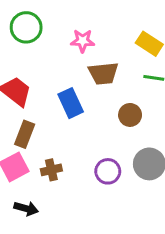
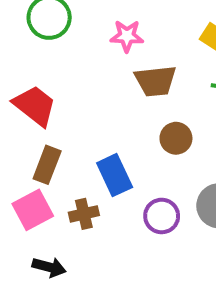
blue rectangle: (71, 103) -> (115, 175), moved
brown circle: (130, 115) -> (176, 138), moved

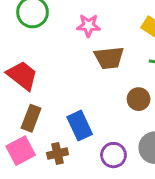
brown circle: (176, 138) -> (139, 99), moved

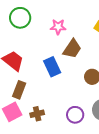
brown trapezoid: (109, 58) -> (72, 49), turned -50
blue rectangle: (80, 126) -> (52, 67), moved

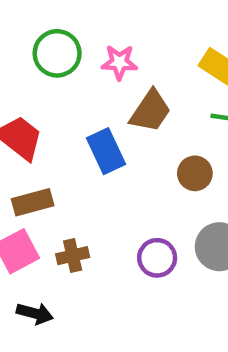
green circle: (20, 18) -> (57, 53), moved
brown rectangle: (19, 90) -> (33, 202), turned 54

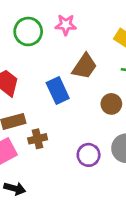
pink star: (119, 62) -> (66, 25), moved
brown cross: (73, 256) -> (38, 139), moved

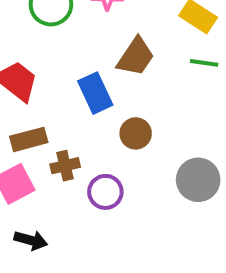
brown circle: (111, 104) -> (136, 133), moved
purple circle: (89, 155) -> (105, 192), moved

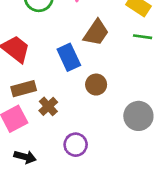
brown cross: (65, 166) -> (48, 106), turned -30
purple circle: (105, 192) -> (76, 145), moved

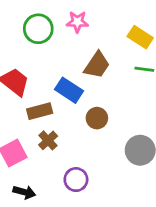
blue rectangle: (69, 57) -> (69, 90), turned -32
brown rectangle: (24, 89) -> (40, 111), moved

